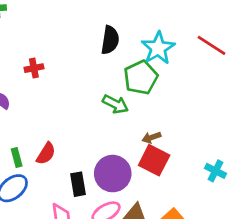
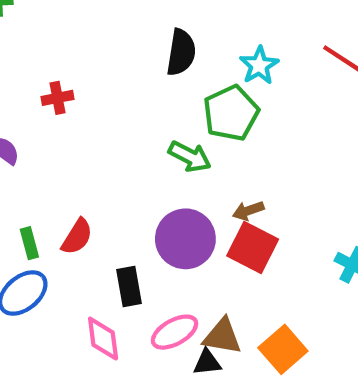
cyan star: (158, 48) -> (259, 65), size x0.7
purple circle: (113, 174) -> (185, 239), moved

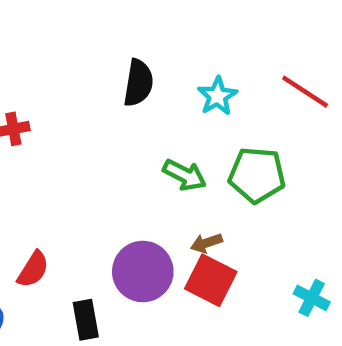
green pentagon: (231, 113) -> (257, 175), moved, turned 30
green arrow: (190, 156) -> (184, 175), moved

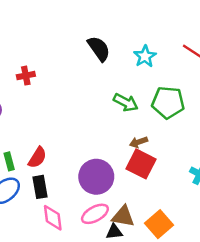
black semicircle: (138, 83) -> (99, 49), turned -44
purple circle: (143, 272) -> (96, 177), moved
black rectangle: (86, 320) -> (40, 187), moved

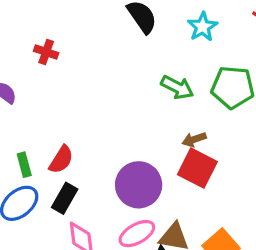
red cross: (26, 76) -> (46, 52), turned 30
black rectangle: (40, 187) -> (65, 198), turned 40

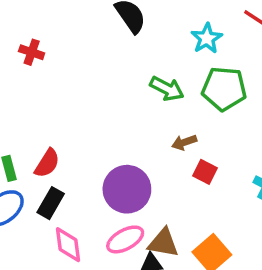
cyan star: (202, 27) -> (207, 38), moved
red square: (197, 168) -> (205, 172), moved, size x0.6

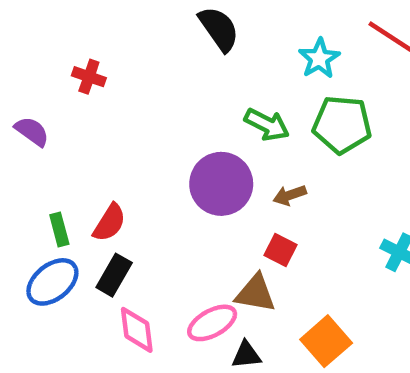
red square: (205, 172) -> (280, 250), moved
purple circle: (127, 189) -> (221, 184), moved
brown triangle: (163, 243) -> (255, 293), moved

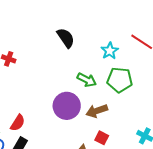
brown arrow: (290, 195) -> (97, 111), size x1.5
red square: (280, 250) -> (102, 138), moved

